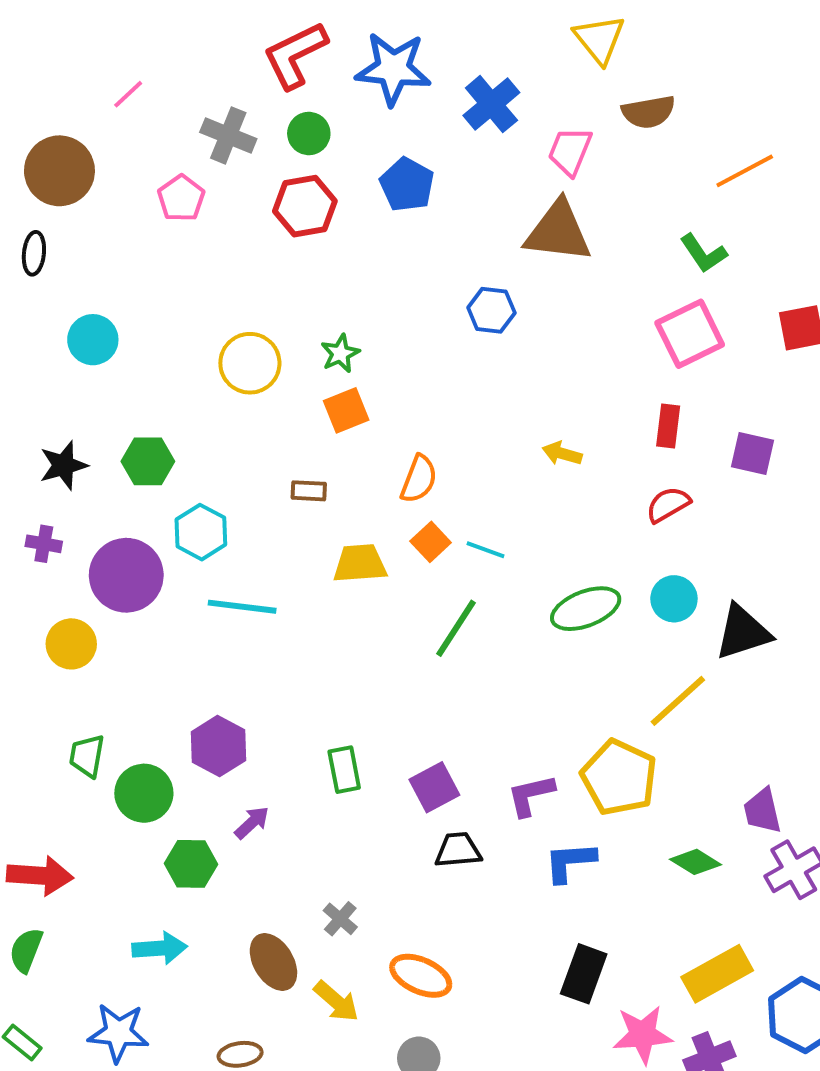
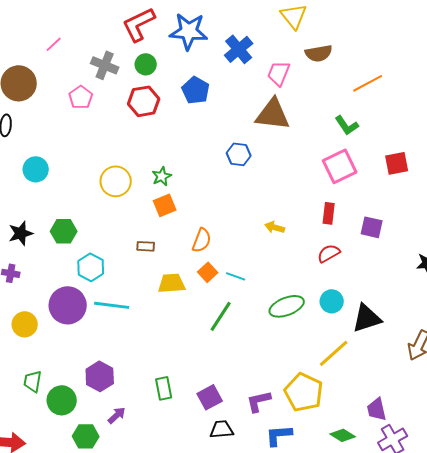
purple circle: (126, 575) -> (68, 305), moved

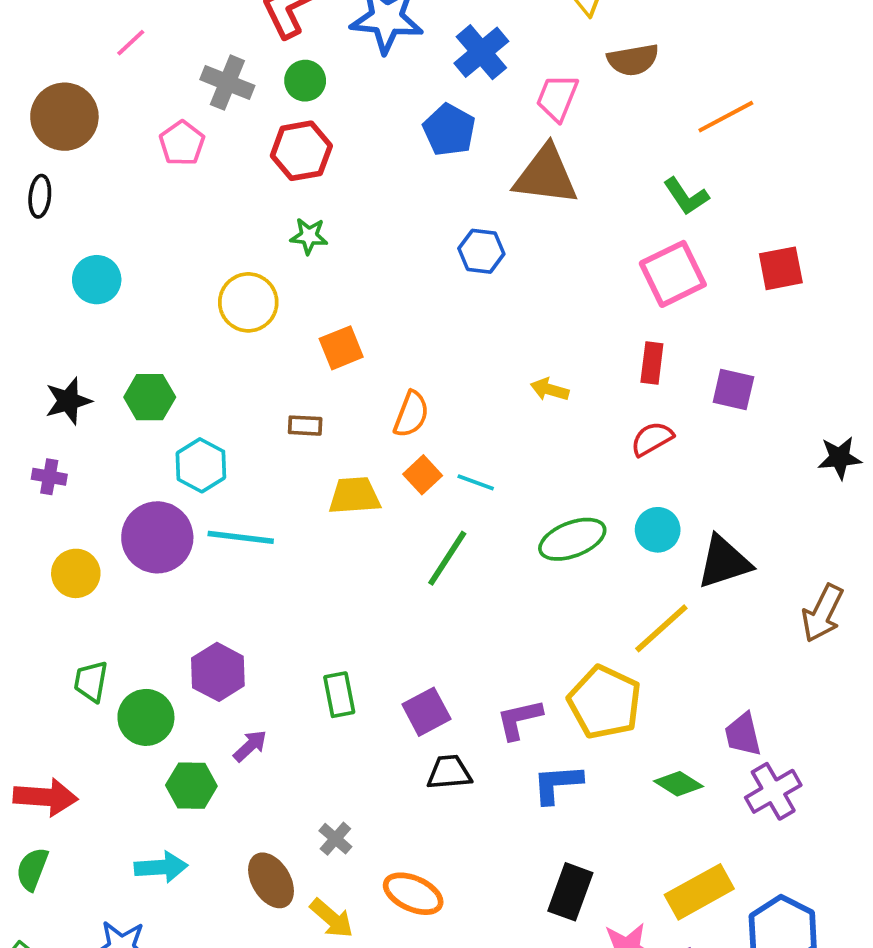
blue pentagon: (196, 90) -> (449, 130), moved
green star: (162, 176) -> (309, 236), moved, turned 30

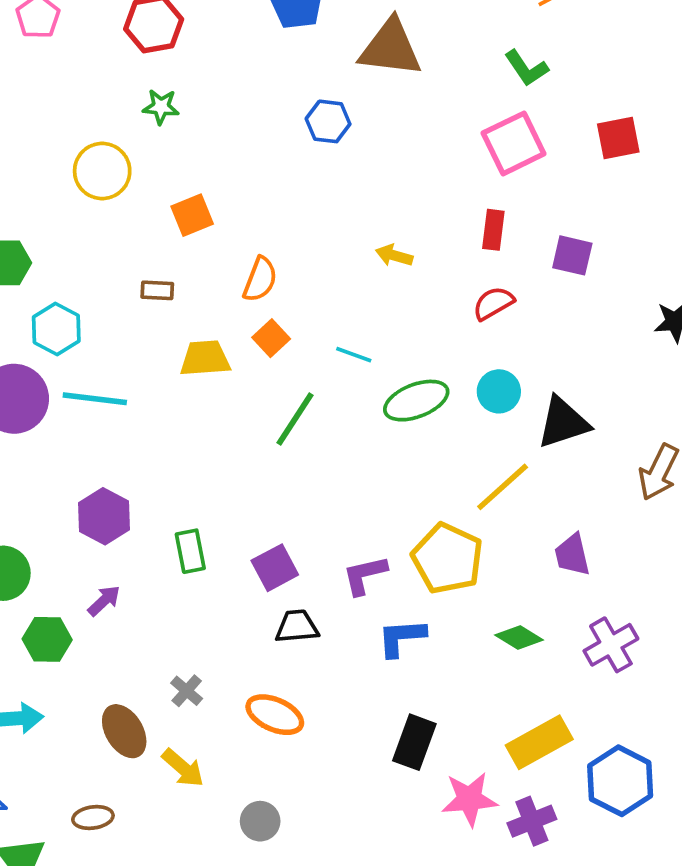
cyan line: (476, 482) -> (354, 355), moved
purple hexagon: (218, 672) -> (104, 516), moved
purple trapezoid: (743, 734) -> (572, 555), moved
orange ellipse: (413, 894) -> (275, 715), moved

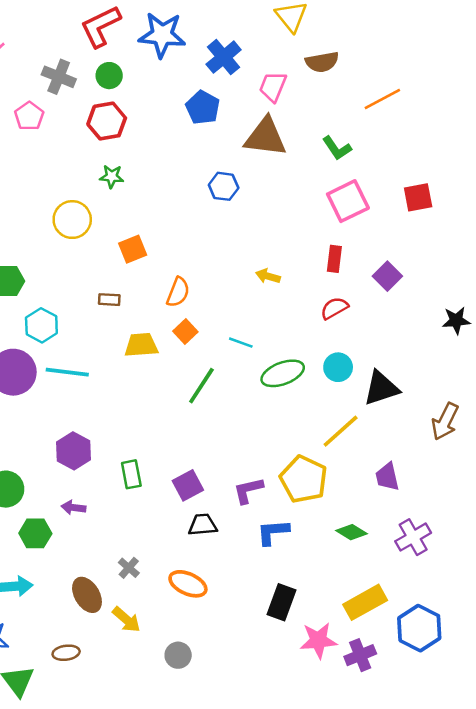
green L-shape: (526, 68) -> (337, 148), moved
purple square: (572, 255) -> (387, 276), turned 32
purple arrow: (104, 601) -> (73, 508), turned -130

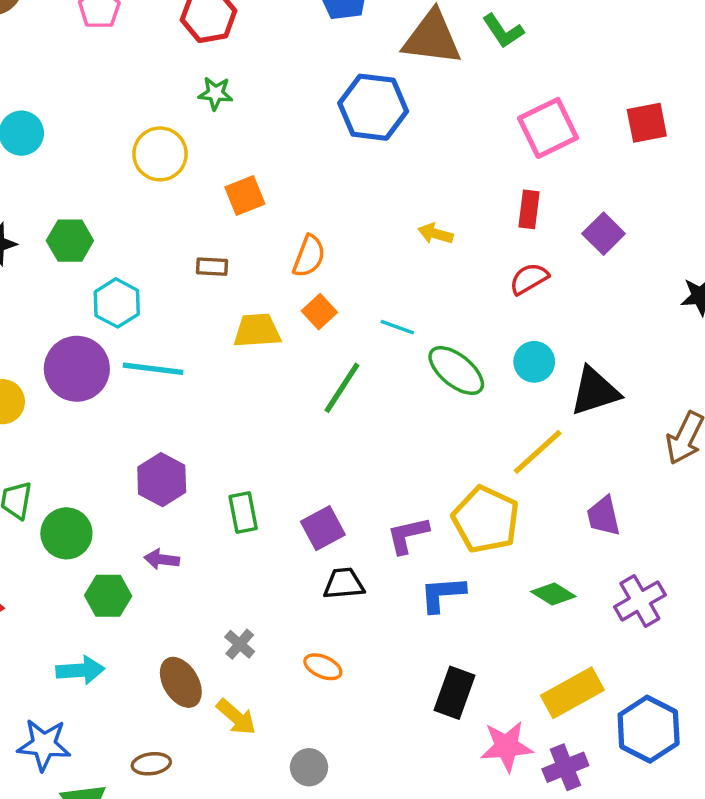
green L-shape: (337, 148) -> (503, 31), moved
blue hexagon: (224, 186) -> (373, 107), size x1.6
green ellipse: (283, 373) -> (456, 370), turned 60
orange ellipse: (188, 584) -> (323, 667), size x0.7

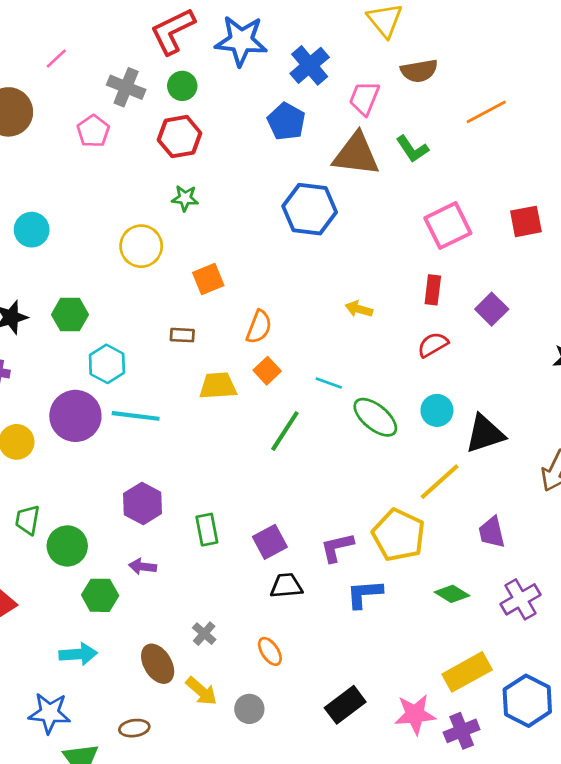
orange ellipse: (323, 667) -> (270, 651), turned 32
black rectangle: (455, 693) -> (345, 705), moved, turned 33
gray circle: (309, 767) -> (249, 709), moved

